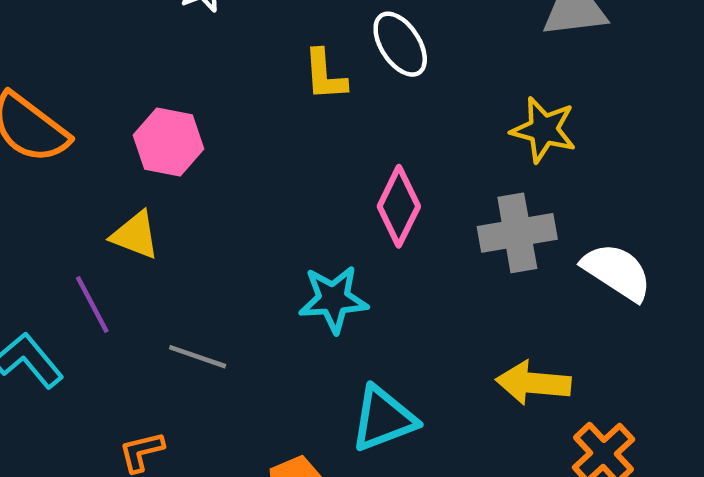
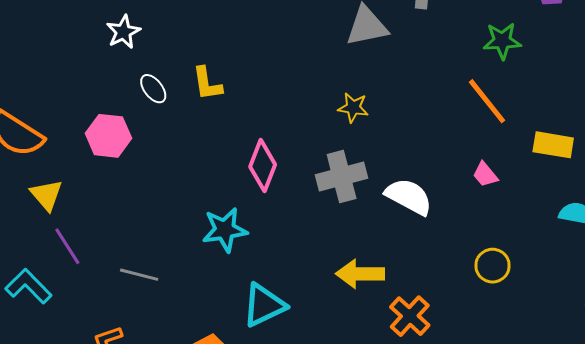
white ellipse: (400, 44) -> (153, 89), moved, size x0.7
yellow star: (544, 130) -> (353, 108), size x0.7
yellow triangle: (135, 235) -> (46, 195), moved, turned 33

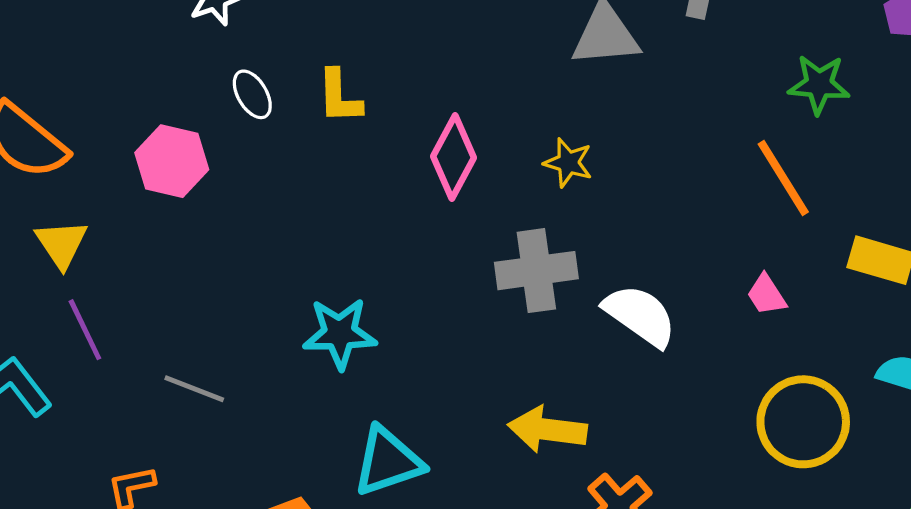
pink diamond: (263, 166) -> (454, 157), moved
yellow circle: (492, 266) -> (803, 422), moved, size x1.6

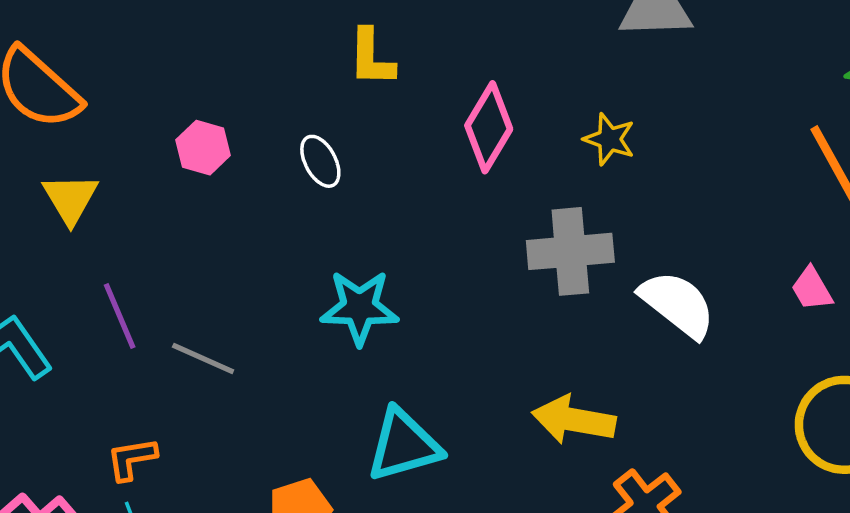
white ellipse: (252, 94) -> (320, 161), moved
pink hexagon: (172, 161) -> (203, 148), moved, size x0.7
purple line: (85, 330) -> (120, 316), moved

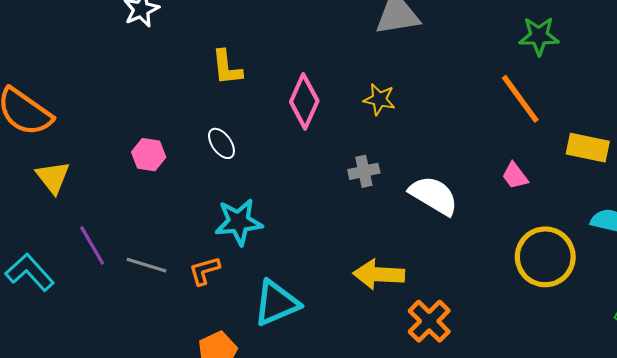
pink hexagon: (203, 148) -> (149, 155), moved
white ellipse: (320, 161) -> (221, 143), moved
gray cross: (570, 251) -> (364, 171), size x0.6
orange L-shape: (132, 459) -> (204, 271), moved

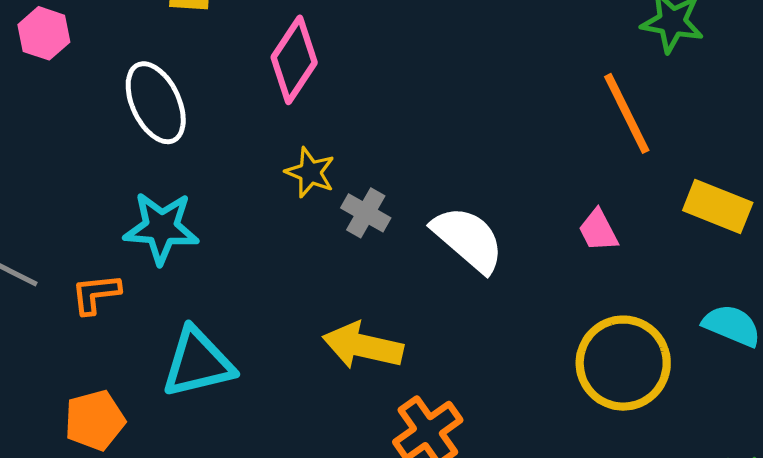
yellow star: (379, 99) -> (310, 172), moved
white ellipse: (221, 143) -> (156, 103), size x1.6
pink hexagon: (149, 155) -> (44, 33), moved
gray cross: (364, 171) -> (366, 213), moved, turned 32

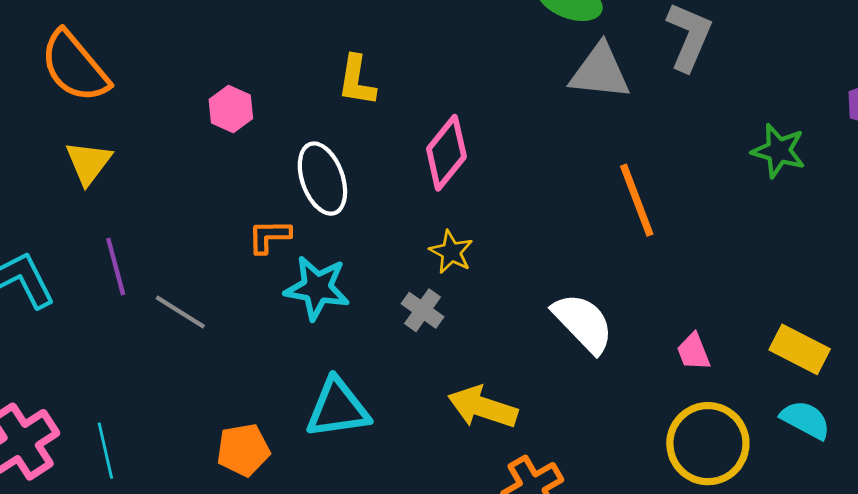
orange line: (627, 113) -> (637, 200), moved
yellow rectangle: (718, 206) -> (800, 349), moved
gray cross: (366, 213) -> (423, 310), moved
pink trapezoid: (598, 230) -> (693, 352), moved
orange L-shape: (96, 294) -> (269, 236), moved

